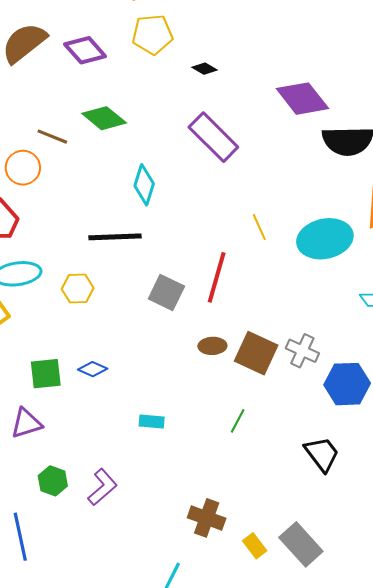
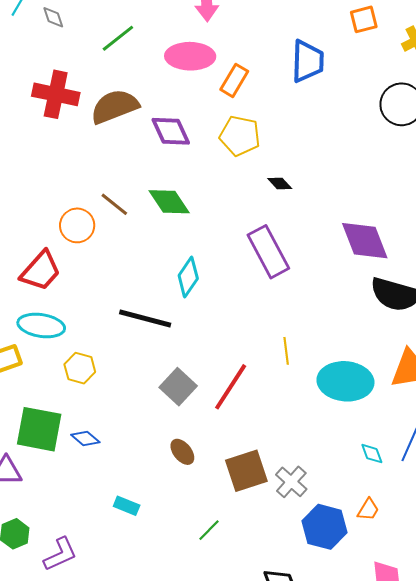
yellow hexagon: (78, 288) -> (80, 368), moved
brown ellipse: (212, 346) -> (182, 452), moved, turned 36
brown square: (256, 353) -> (246, 471), turned 30
green square: (46, 374) -> (39, 429), size x1.4

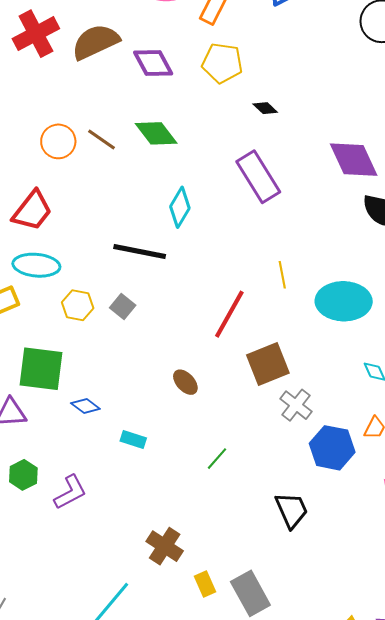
red cross: (56, 94) -> (36, 34), turned -36
orange circle: (77, 225) -> (58, 141), moved
gray square: (178, 387) -> (123, 306), moved, size x0.7
blue diamond: (85, 439) -> (85, 406), moved
brown square: (246, 471) -> (268, 364), moved

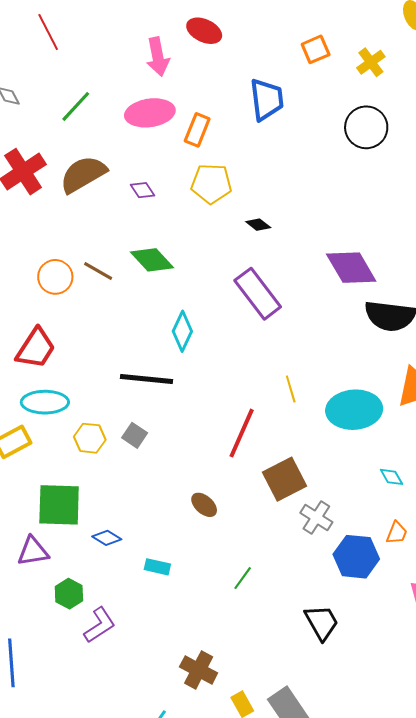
purple diamond: (153, 63) -> (142, 190), size x0.6
green hexagon: (23, 475) -> (69, 594), moved

